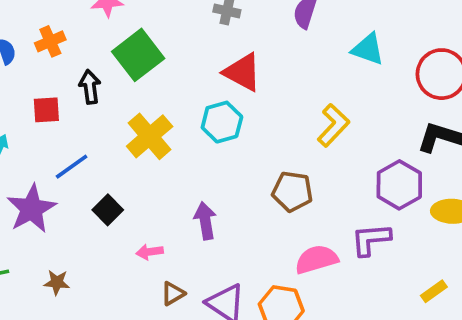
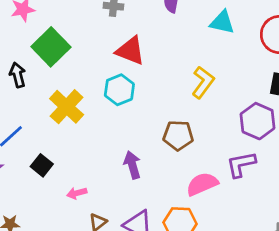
purple arrow: (205, 221) -> (132, 165), moved

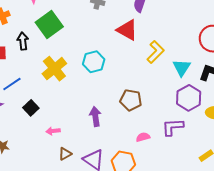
cyan triangle: (222, 22) -> (182, 68), moved, turned 42
red triangle: (130, 51) -> (127, 30), moved
yellow L-shape: (203, 82) -> (156, 52), moved
pink semicircle: (202, 184) -> (143, 137), size x0.6

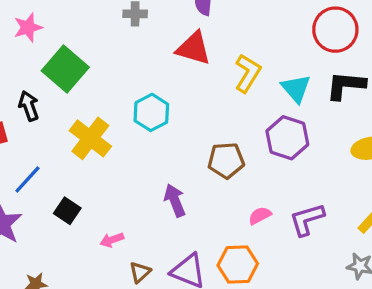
purple hexagon: (189, 98) -> (287, 138), moved
purple L-shape: (173, 127) -> (307, 219), moved

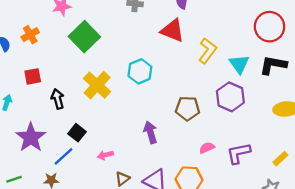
black arrow: (29, 106) -> (58, 99), moved
blue line: (27, 180) -> (64, 156), moved

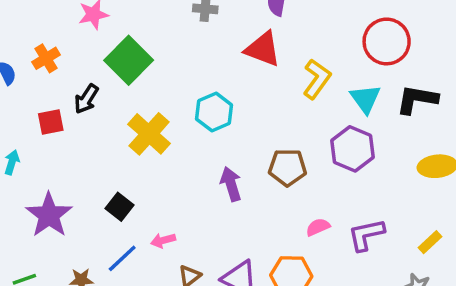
red circle: (270, 27) -> (387, 41), moved
black arrow: (58, 99) -> (86, 99), moved, turned -132
purple arrow: (150, 132) -> (231, 184), moved
blue line: (64, 156) -> (122, 258), moved

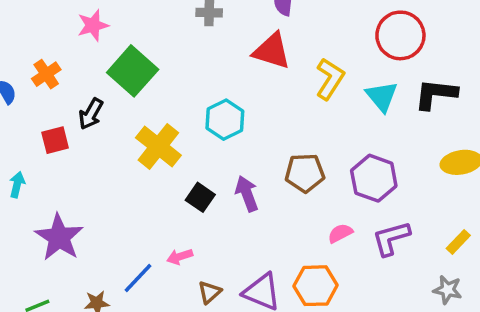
purple hexagon: (353, 149) -> (374, 178), moved
black square: (119, 207) -> (200, 197), moved

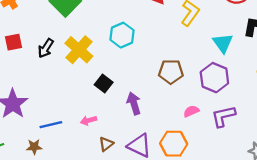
cyan triangle: (382, 96) -> (223, 43), moved
black arrow: (91, 114) -> (46, 48), moved
purple arrow: (247, 194) -> (134, 103), moved
blue line: (138, 278) -> (51, 125), moved, turned 30

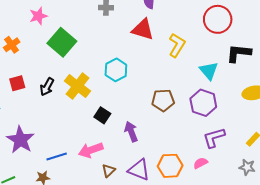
pink semicircle: (191, 111) -> (200, 163), moved
pink arrow: (89, 120) -> (91, 150), size x1.6

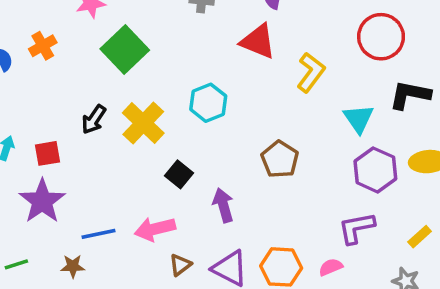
red square: (17, 83) -> (48, 153), moved
brown pentagon: (163, 100) -> (280, 159), turned 30
purple hexagon: (203, 103) -> (375, 170), moved

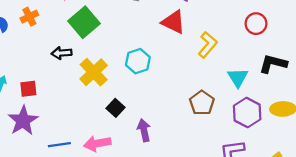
red circle: (381, 37) -> (256, 24), size x0.7
black arrow: (94, 119) -> (62, 53), moved, turned 48
brown pentagon: (280, 159) -> (202, 103), moved

